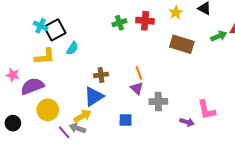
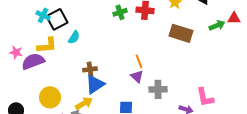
pink star: (13, 75) -> (16, 52), moved
brown cross: (101, 75) -> (90, 69), moved
purple semicircle: (32, 86) -> (33, 61), moved

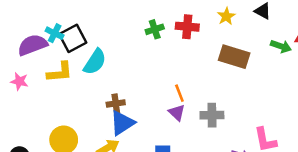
green arrow: (217, 25) -> (281, 46), turned 42
cyan semicircle: (74, 37) -> (95, 62), size x1.5
purple semicircle: (33, 61) -> (32, 45), moved
gray cross: (158, 89) -> (212, 115), moved

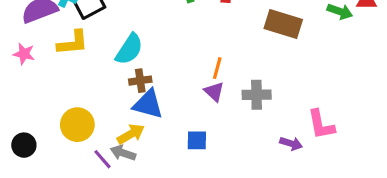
cyan semicircle: (95, 62) -> (129, 49), moved
orange line: (179, 93) -> (217, 68), turned 36
blue triangle: (122, 123) -> (148, 104), turned 48

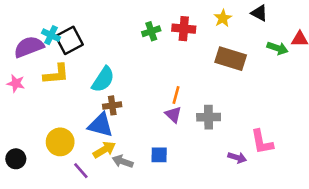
blue triangle: (148, 104) -> (100, 125), moved
gray arrow: (123, 153) -> (123, 161), moved

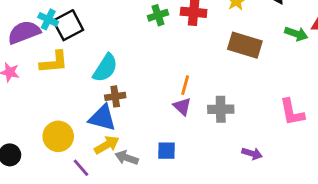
pink L-shape: (262, 142) -> (292, 112), moved

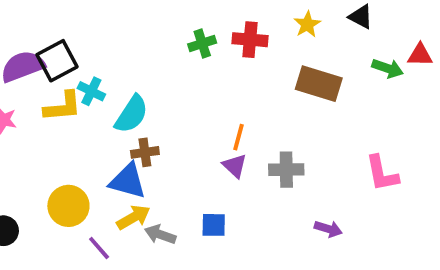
cyan cross: (48, 19) -> (91, 91), moved
black square: (68, 25) -> (57, 61), moved

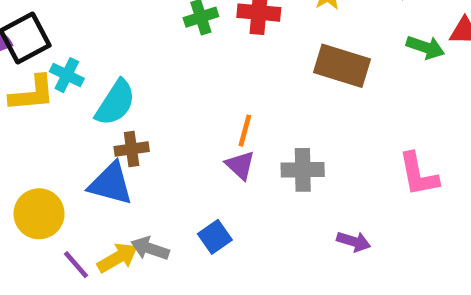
yellow arrow: (133, 217) -> (118, 258), moved
blue square: (214, 225) -> (215, 237), turned -36

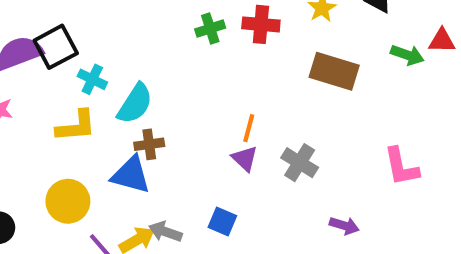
yellow L-shape: (32, 94) -> (76, 126), moved
gray cross: (303, 170) -> (300, 163), turned 33
blue square: (215, 237) -> (222, 222), turned -32

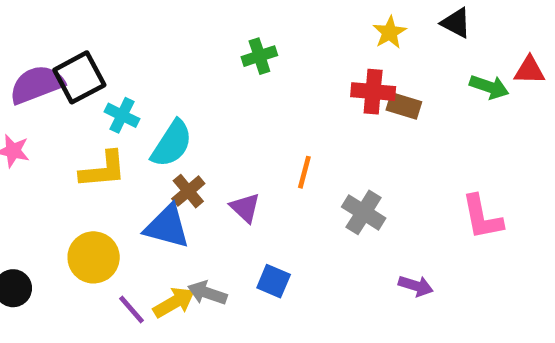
red cross: (261, 24) -> (373, 92), moved
brown rectangle: (334, 71) -> (404, 106), size x0.6
brown cross: (149, 144) -> (188, 191), turned -32
purple triangle: (245, 159) -> (245, 208), moved

